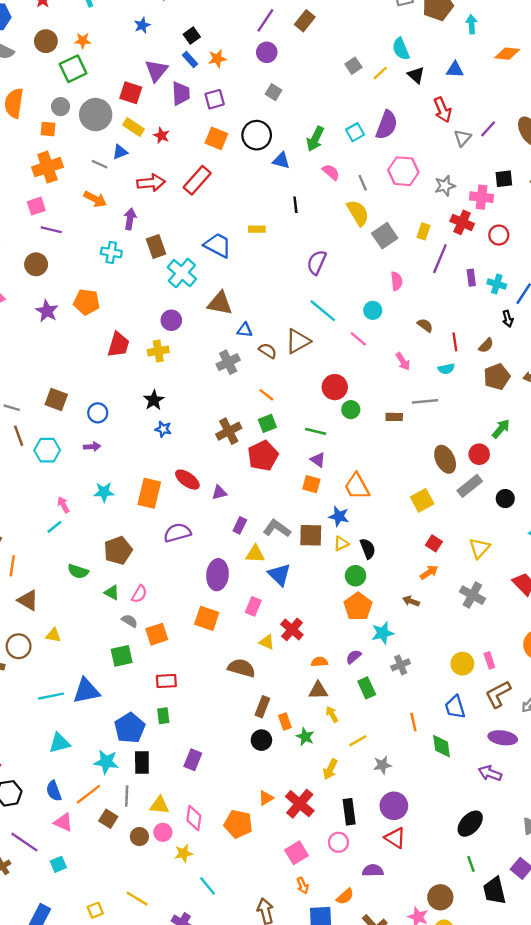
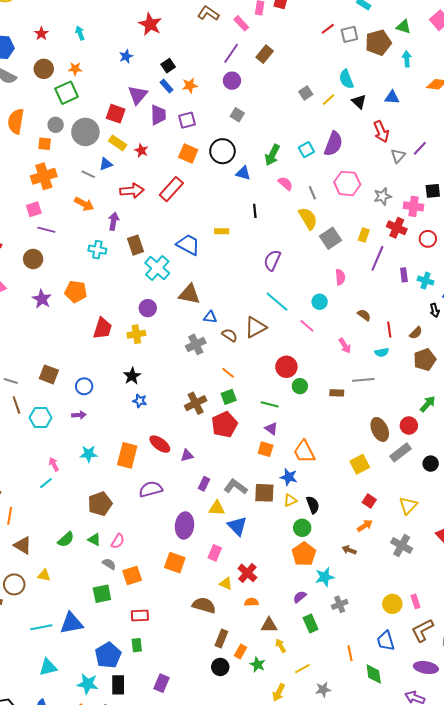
green semicircle: (78, 571) -> (66, 539), moved, turned -60
orange semicircle: (319, 662) -> (251, 602), moved
orange rectangle: (285, 722) -> (240, 651), turned 48

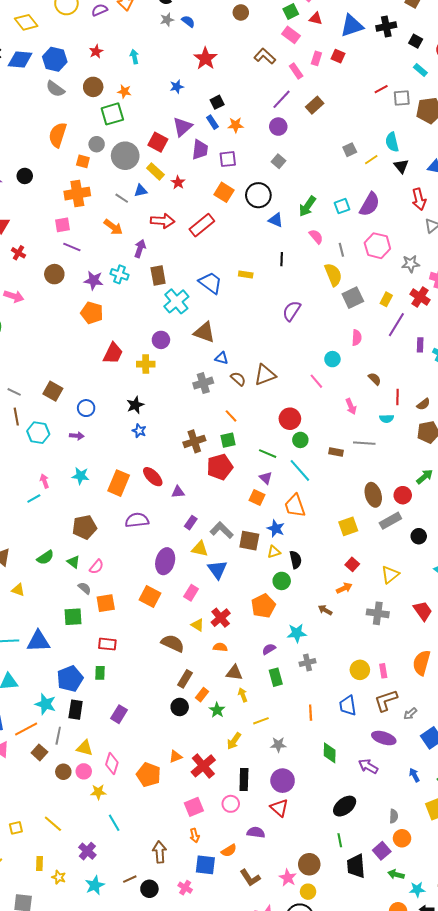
purple star: (42, 299) -> (94, 280), moved, turned -30
cyan line: (277, 302) -> (300, 470), moved
gray cross: (402, 546) -> (378, 613), turned -30
orange pentagon: (304, 554) -> (263, 606), moved
green diamond: (374, 674) -> (330, 753), moved

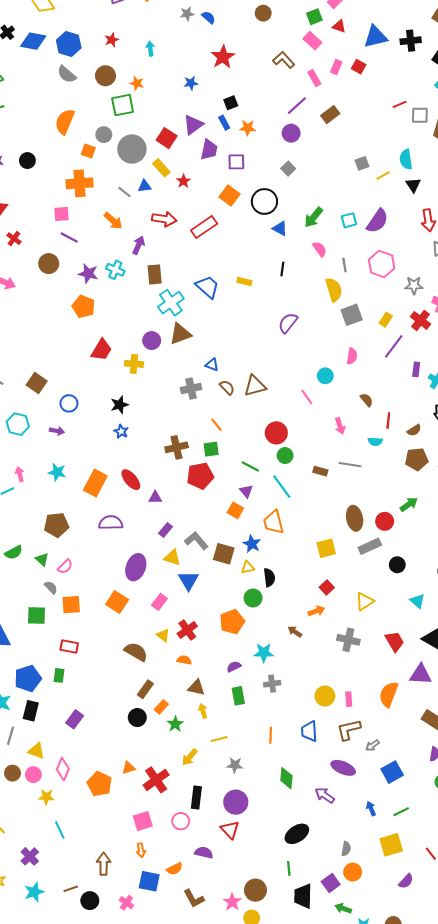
brown triangle: (204, 332) -> (180, 334), moved, turned -45

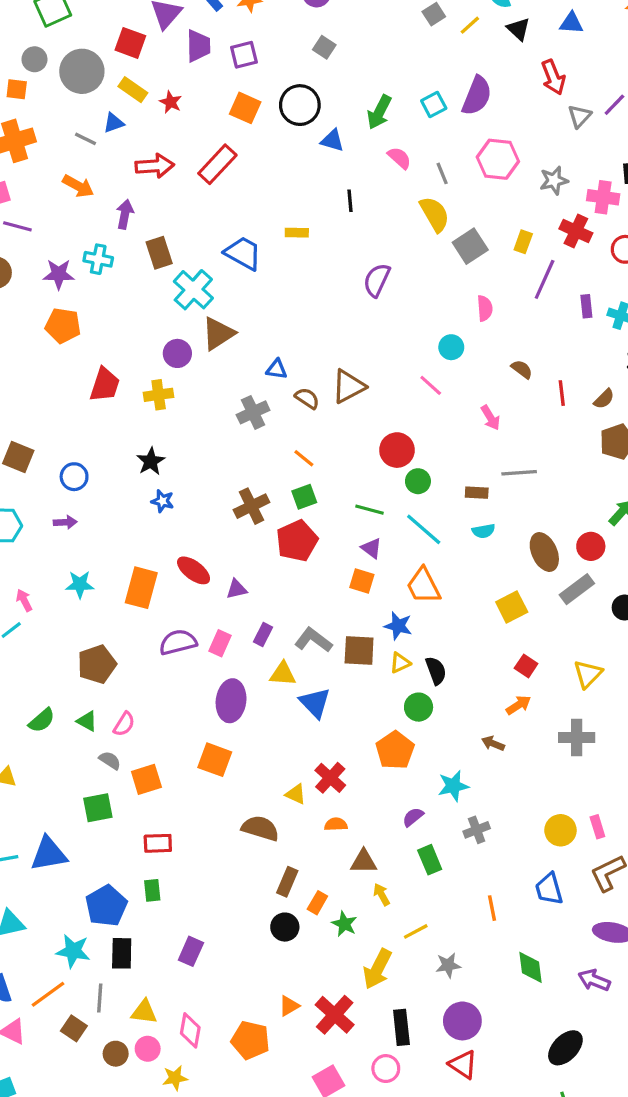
cyan semicircle: (375, 442) -> (483, 531), moved
pink rectangle: (159, 602) -> (220, 643), moved
yellow arrow: (190, 757) -> (377, 969), size x1.4

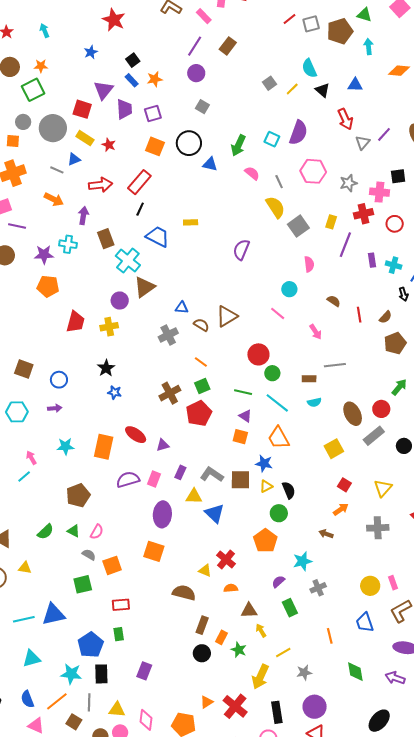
cyan square: (434, 104) -> (272, 139), turned -35
black line: (350, 201) -> (140, 209), moved, turned 32
red cross: (576, 231) -> (363, 214), turned -36

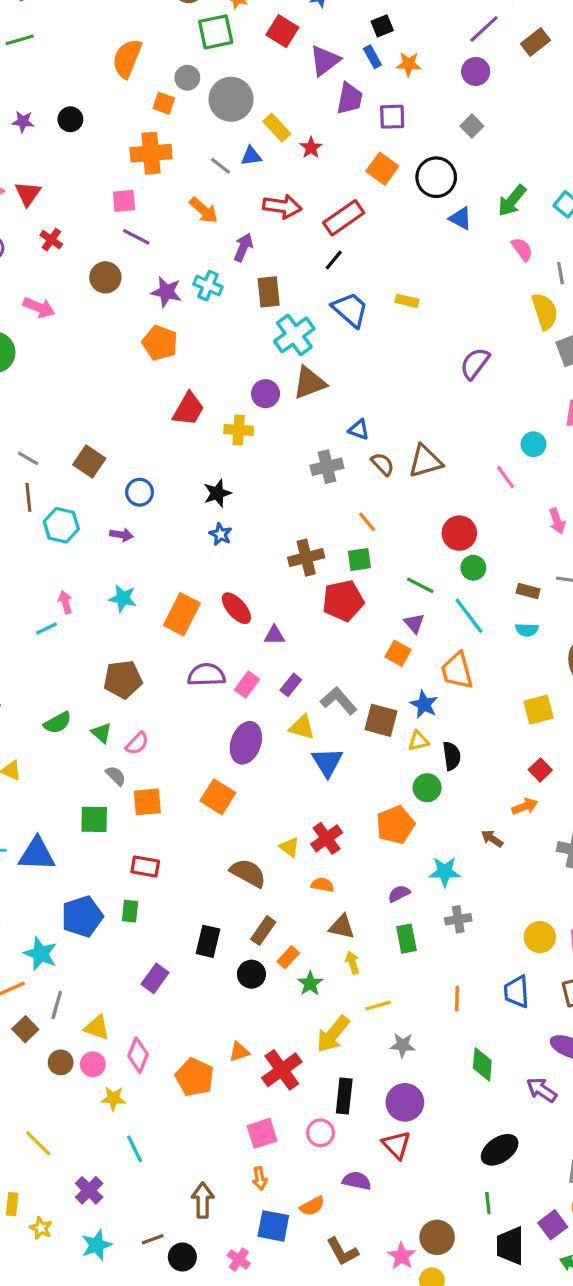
red square: (82, 109) -> (282, 31), moved
black rectangle: (101, 674) -> (208, 941), moved

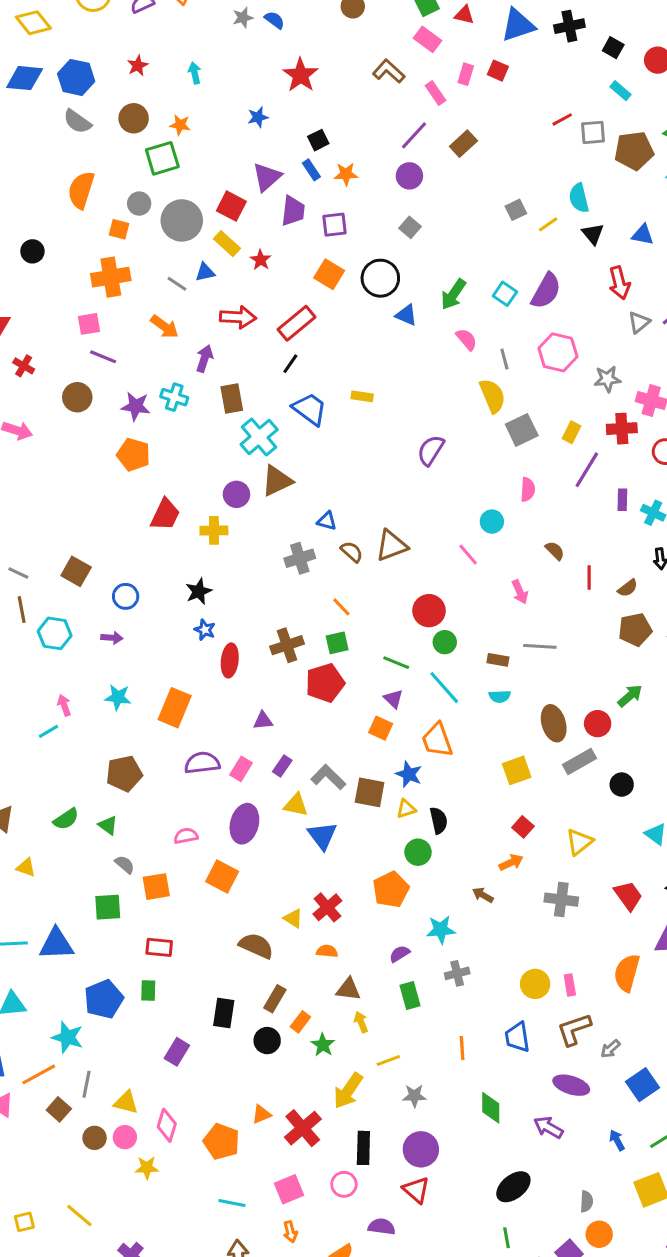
red square: (282, 31) -> (231, 206), moved
red ellipse: (236, 608) -> (230, 660), moved, turned 52
pink semicircle: (137, 743) -> (186, 836), moved, turned -140
cyan line: (135, 1149) -> (232, 1203), moved, turned -48

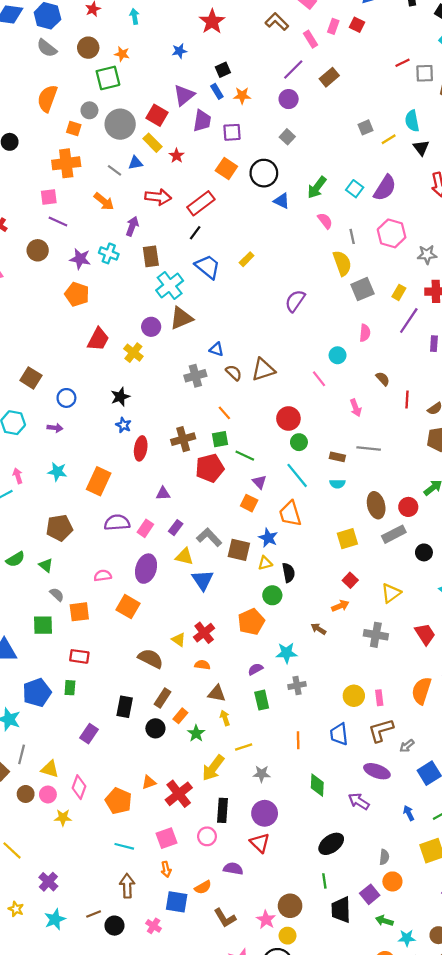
yellow rectangle: (362, 396) -> (247, 259), turned -56
yellow cross: (214, 530) -> (133, 353), turned 36
green line: (396, 663) -> (245, 456), moved

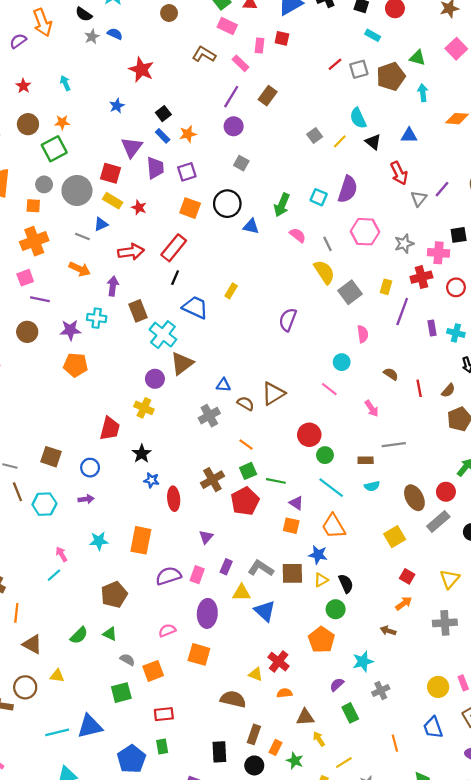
red trapezoid: (98, 339) -> (110, 429), moved
purple triangle: (163, 494) -> (206, 537), turned -32

